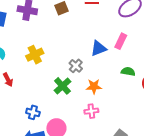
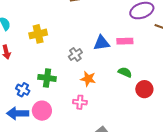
pink rectangle: (121, 41) -> (125, 41), turned 49
green cross: (63, 86) -> (47, 78), moved, turned 36

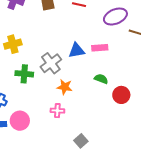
gray cross: (75, 55) -> (51, 63), size x1.5
green cross: (47, 78) -> (24, 74), moved

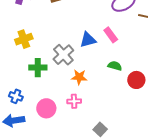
pink rectangle: (100, 48) -> (111, 35), turned 63
pink circle: (20, 121) -> (46, 108), moved

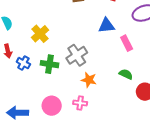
yellow cross: (24, 39) -> (40, 34), turned -30
blue triangle: (88, 40) -> (106, 26), moved
blue cross: (16, 96) -> (23, 63), moved

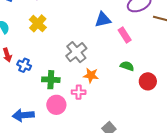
yellow cross: (40, 34) -> (38, 23), moved
green cross: (49, 64) -> (51, 80), moved
pink cross: (80, 103) -> (79, 92), moved

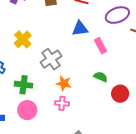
yellow cross: (38, 23) -> (23, 39), moved
pink cross: (79, 92) -> (62, 103), moved

